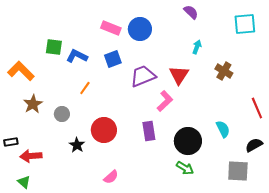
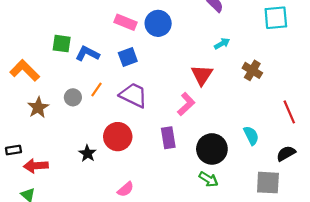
cyan arrow: (197, 47) -> (222, 44), turned 40
purple trapezoid: (143, 76) -> (133, 95), moved, turned 48
gray circle: (62, 114) -> (73, 97), moved

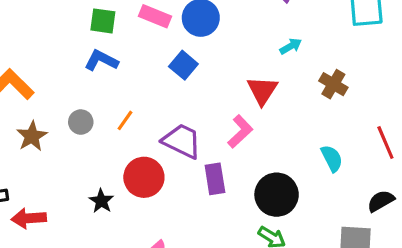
green square: (62, 44) -> (103, 21), moved
blue square: (128, 57) -> (183, 65), moved, turned -30
orange line: (96, 90) -> (125, 120), moved
purple trapezoid: (133, 95) -> (182, 141), moved
cyan semicircle: (251, 135) -> (332, 158), moved

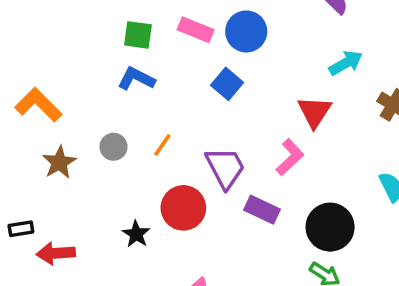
cyan arrow: (291, 46) -> (346, 63), size x1.4
purple trapezoid: (182, 141) -> (225, 168), turned 36
purple rectangle: (215, 179) -> (262, 210), turned -56

